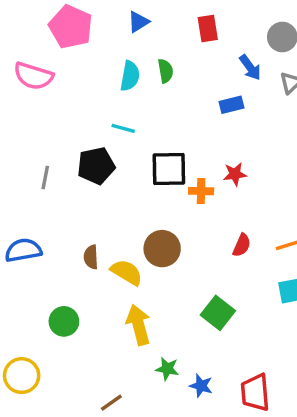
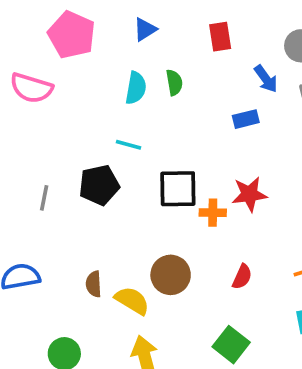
red star: (235, 174) -> (249, 194), size x1.4
red semicircle: (242, 245) -> (242, 277), moved

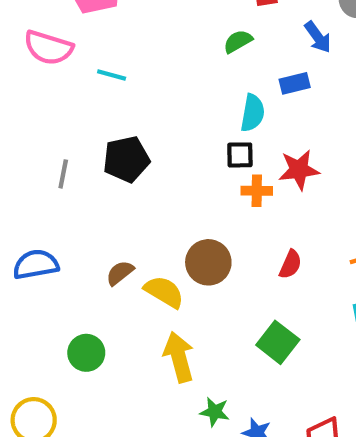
green semicircle: (174, 82) -> (238, 41), moved, turned -110
cyan semicircle: (136, 88) -> (253, 113), moved
cyan line: (128, 145) -> (112, 75), moved
black square: (178, 189) -> (240, 155), moved, size x0.6
brown semicircle: (94, 284) -> (120, 273), turned 55

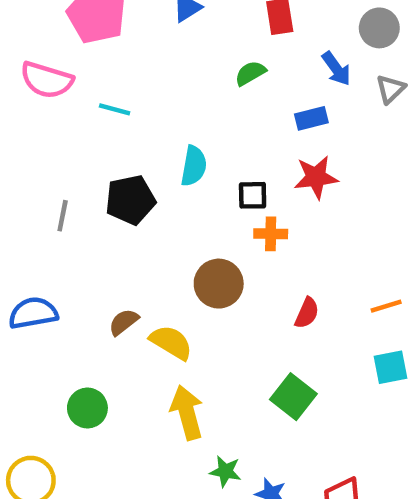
cyan semicircle: (253, 113) -> (194, 166), moved
red star: (299, 170) -> (316, 177), moved
brown circle: (208, 262) -> (219, 284), moved

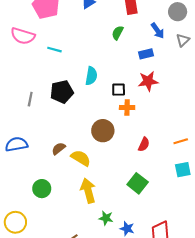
green semicircle: (250, 73) -> (118, 33), turned -32

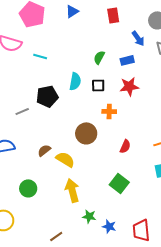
green semicircle: (118, 33) -> (99, 57), moved
black square: (119, 90) -> (98, 85), moved
gray line: (30, 99) -> (22, 111), moved, turned 56

